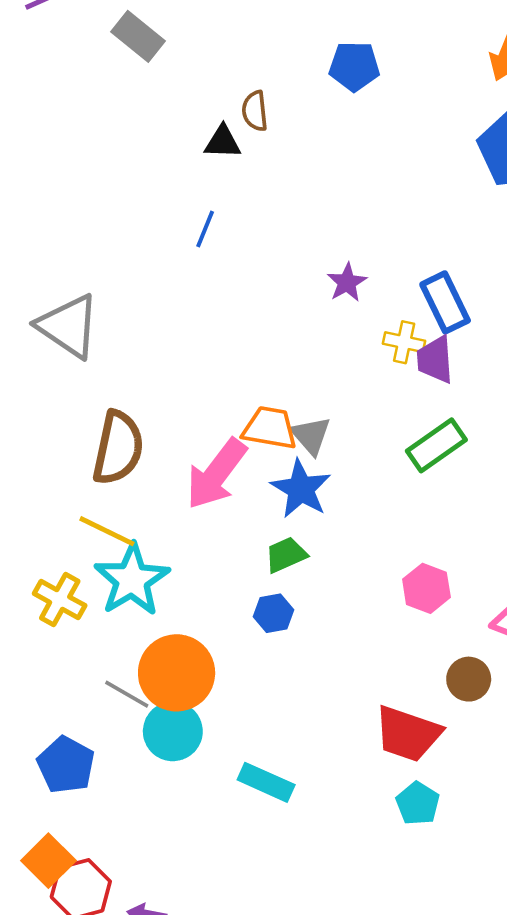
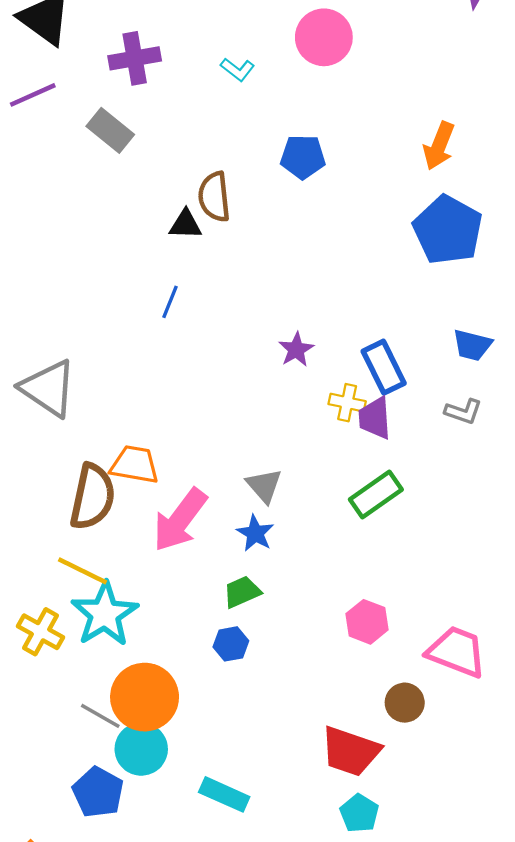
brown semicircle: (255, 111) -> (214, 197), size x1.4
orange trapezoid: (270, 428) -> (135, 465), moved
blue star: (301, 489) -> (255, 533), size x0.7
blue pentagon: (66, 765) -> (98, 792), moved

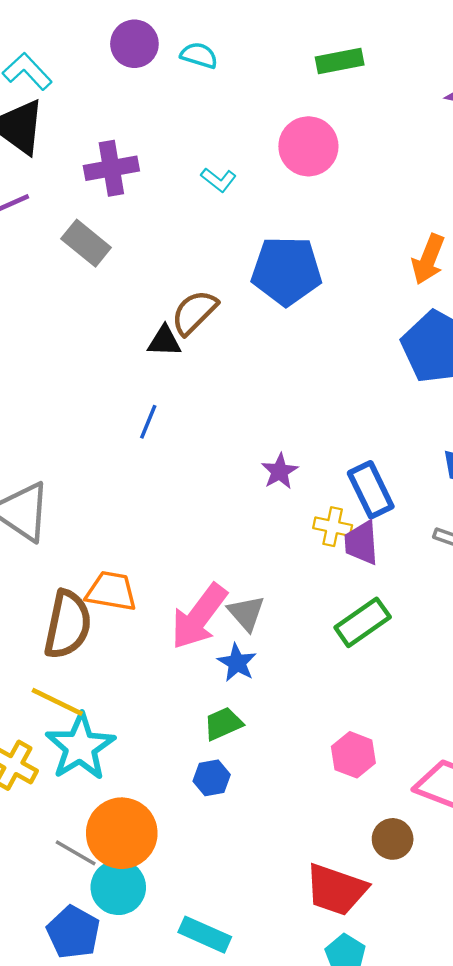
blue pentagon: (303, 157) -> (287, 271), size x1.5
brown semicircle: (214, 197) -> (194, 312), turned 51
pink arrow: (180, 520) -> (199, 617), moved

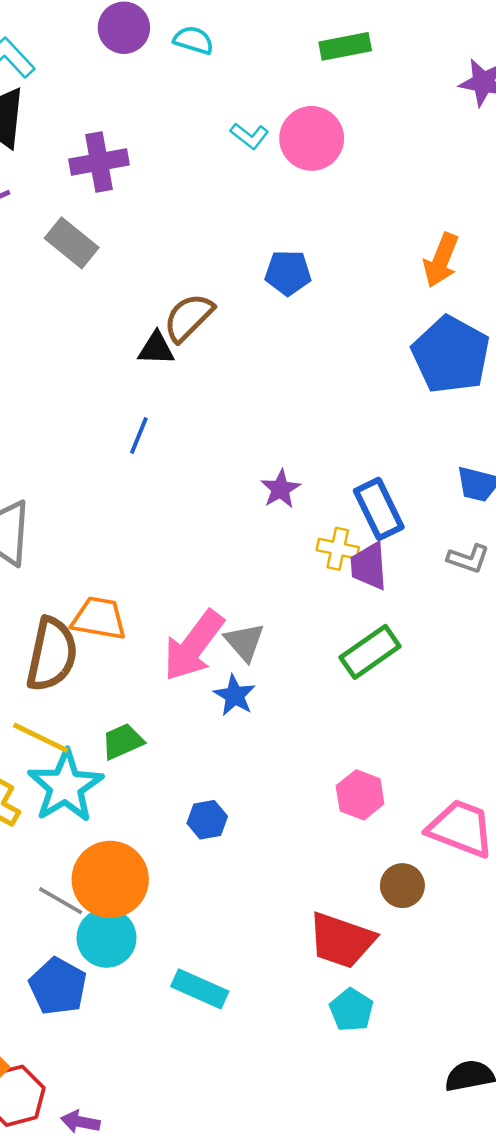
cyan L-shape: (219, 180) -> (249, 136), moved
blue pentagon: (287, 271) -> (288, 273), size x0.6
green trapezoid: (223, 724) -> (123, 741), moved

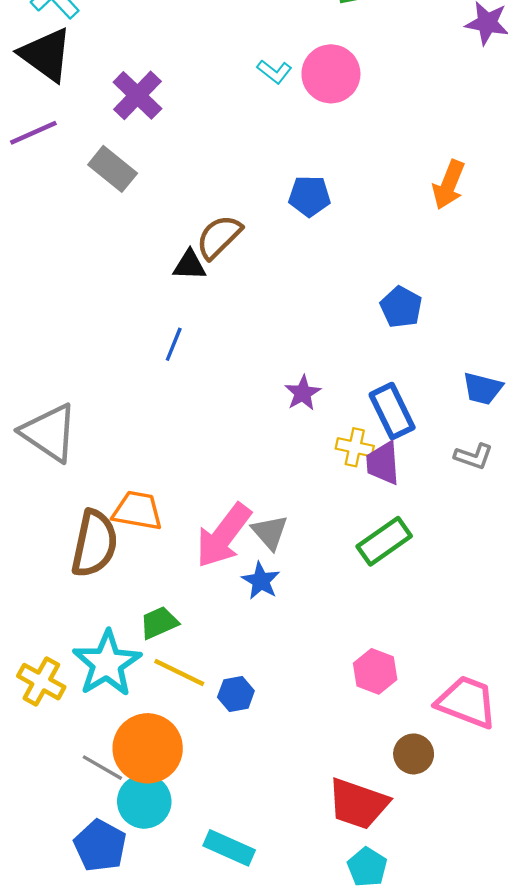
purple cross: (99, 162) -> (137, 95), turned -36
blue pentagon: (451, 355) -> (401, 307), moved, size x0.6
yellow line: (41, 738) -> (179, 672), moved

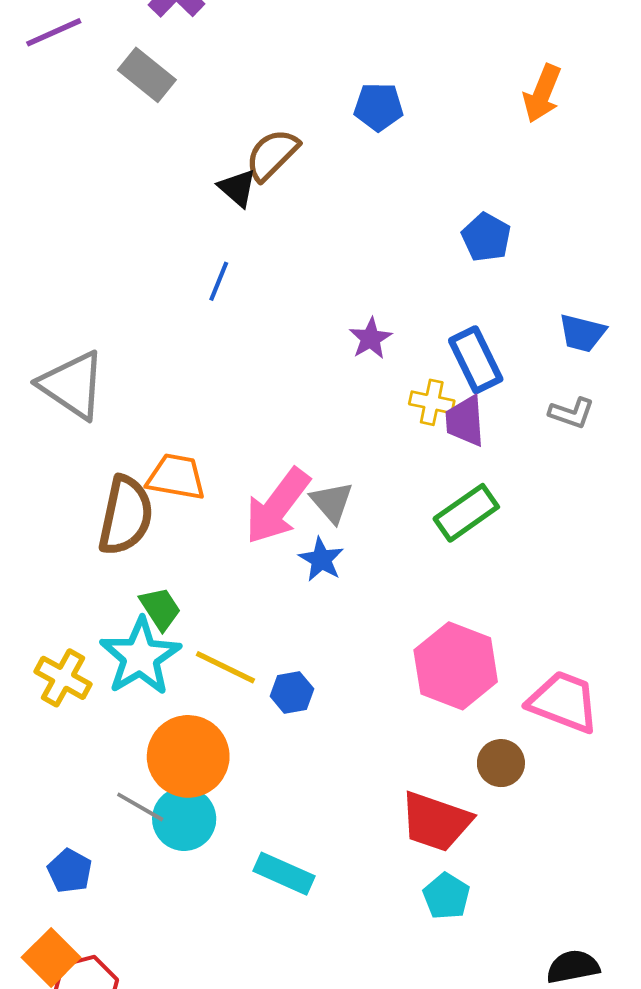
black triangle: (190, 265) -> (237, 188), turned 39
green trapezoid: (159, 623) -> (160, 609), moved, turned 81
pink hexagon: (375, 671) -> (456, 666), size x1.6
gray line: (102, 768) -> (140, 807), moved
blue pentagon: (100, 846) -> (70, 871), moved, size x0.7

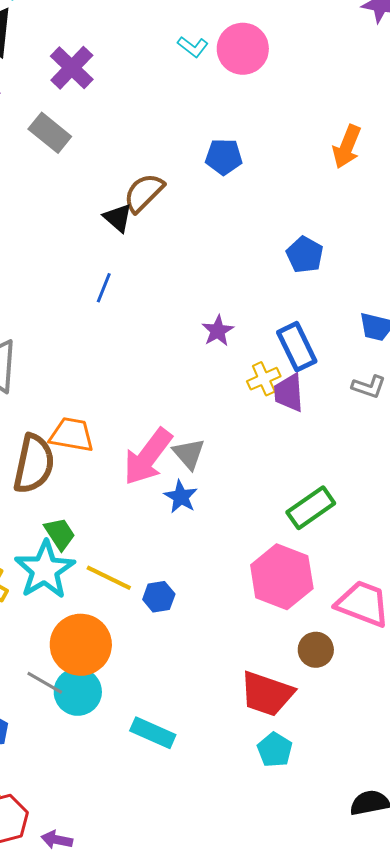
yellow cross: (432, 402) -> (264, 379), turned -36
green rectangle: (466, 513) -> (311, 508), moved

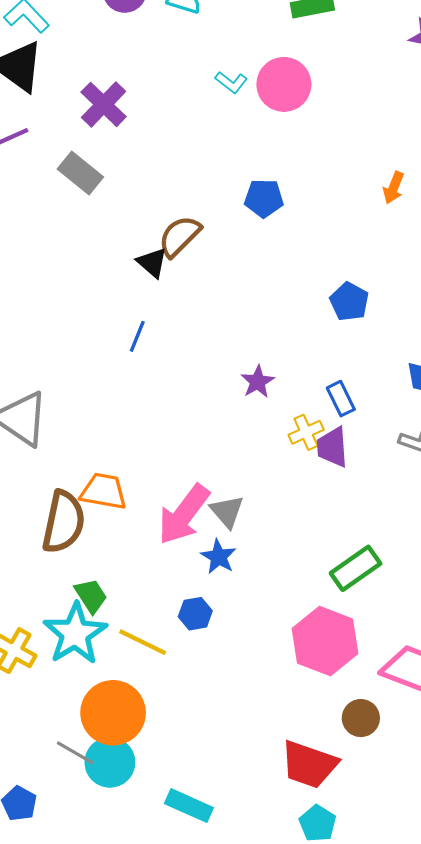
orange arrow: (347, 147) -> (394, 188), size x0.7
blue rectangle: (297, 347) -> (341, 399), size x0.7
blue hexagon: (159, 597) -> (195, 614), moved

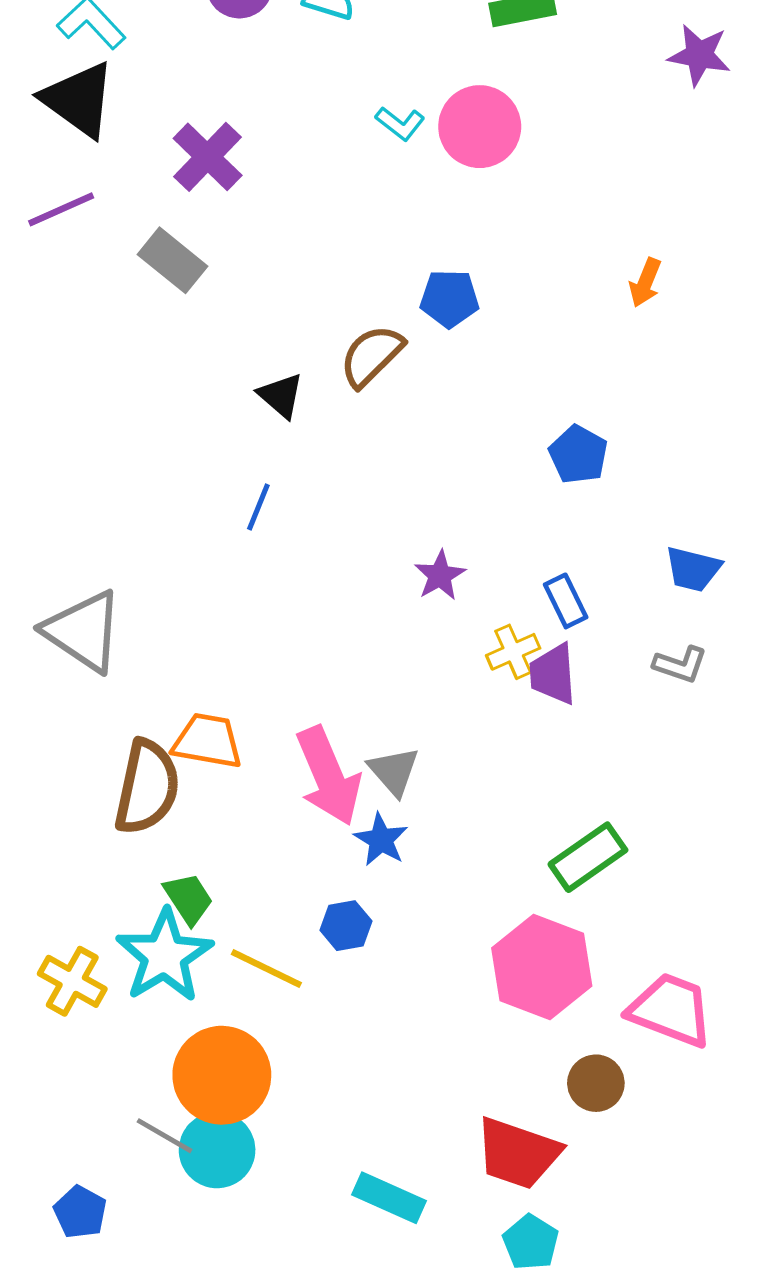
brown semicircle: (180, 236) -> (371, 356), moved
pink arrow: (184, 515) -> (328, 776), turned -60
cyan rectangle: (189, 806) -> (389, 1198), moved

